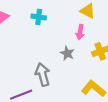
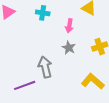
pink arrow: (80, 32) -> (69, 26), moved

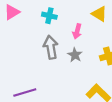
gray arrow: (45, 67) -> (51, 47), moved

